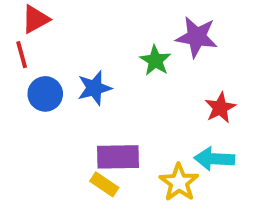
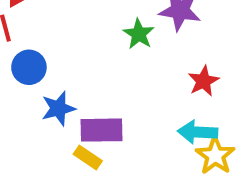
blue star: (94, 88) -> (58, 108), moved
yellow star: (179, 182) -> (215, 156), moved

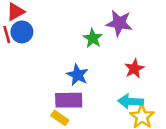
blue circle: (29, 67) -> (22, 32), moved
blue star: (58, 108) -> (78, 75), moved, turned -30

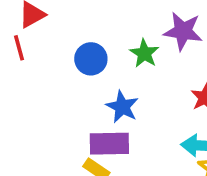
blue circle: (22, 32) -> (91, 59), moved

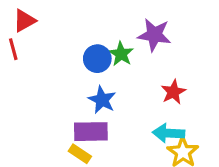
blue circle: (91, 59) -> (97, 59), moved

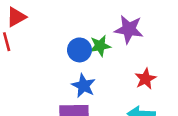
green star: (121, 54) -> (100, 46), turned 30

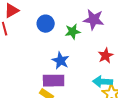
blue circle: (79, 50) -> (46, 24), moved

